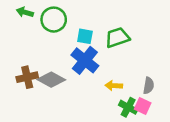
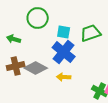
green arrow: (25, 12) -> (14, 39), moved
yellow arrow: (114, 86) -> (64, 77), moved

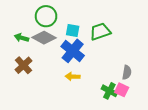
brown cross: (16, 66) -> (24, 65), turned -30
gray diamond: (36, 68) -> (44, 38), moved

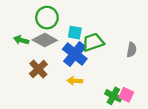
green trapezoid: (100, 32) -> (93, 42), moved
brown cross: (24, 65) -> (38, 69), moved
gray semicircle: (127, 72) -> (132, 50), moved

